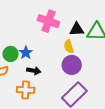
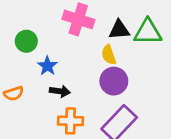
green circle: (11, 54) -> (26, 41), moved
orange cross: (26, 90) -> (70, 121), moved

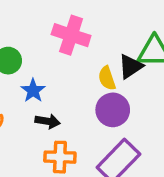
black triangle: (119, 30) -> (131, 67), moved, turned -30

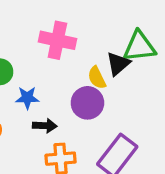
blue star: (33, 91) -> (27, 98), turned -30
purple circle: (113, 110) -> (87, 103), moved

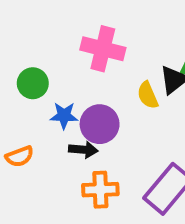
purple circle: (87, 103) -> (100, 124), moved

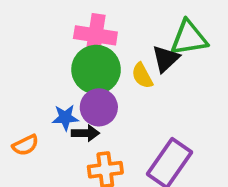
green circle: (33, 83) -> (96, 70), moved, size x1.6
blue star: (64, 116) -> (65, 117), moved

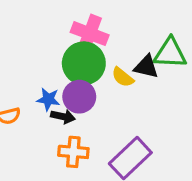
black triangle: (166, 59) -> (146, 67), turned 44
yellow semicircle: (142, 76) -> (123, 77), turned -35

